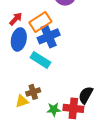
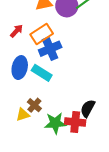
blue ellipse: (19, 39) -> (20, 68), moved
brown cross: (33, 92) -> (34, 105), turned -32
green star: (54, 109) -> (55, 123), size x1.5

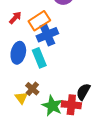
cyan rectangle: (42, 73) -> (39, 58), turned 36
yellow triangle: (23, 115) -> (21, 98), turned -48
green star: (55, 123) -> (52, 106), turned 30

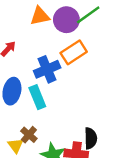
orange rectangle: (39, 21) -> (74, 52), moved
black semicircle: (83, 92) -> (91, 138), turned 150

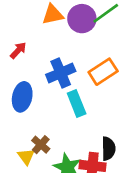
orange rectangle: (74, 52) -> (103, 72), moved
cyan rectangle: (37, 97) -> (77, 103), moved

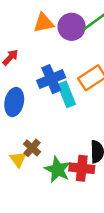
cyan rectangle: (77, 103) -> (66, 94), moved

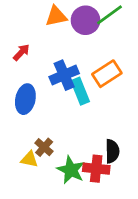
yellow triangle: (18, 159) -> (29, 159), turned -42

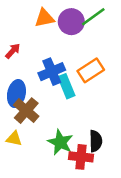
brown cross: (44, 147) -> (26, 111), moved, size x1.5
yellow triangle: (29, 159) -> (14, 139), moved
green star: (71, 170) -> (60, 142), moved

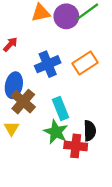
cyan rectangle: (66, 86) -> (61, 109), moved
yellow triangle: (14, 139) -> (11, 128), turned 49

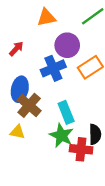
purple circle: (66, 16) -> (67, 45), moved
yellow triangle: (11, 128) -> (17, 132), turned -49

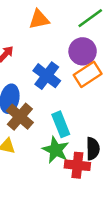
purple circle: (67, 45) -> (83, 51), moved
blue cross: (53, 68) -> (47, 76), turned -30

